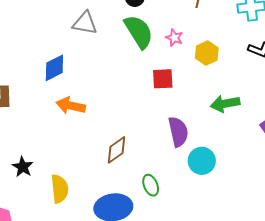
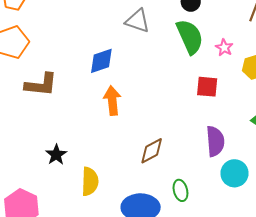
orange arrow: (71, 106) -> (112, 101), turned 64

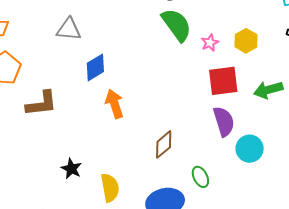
gray triangle: (138, 21) -> (69, 29), moved
pink star: (224, 48) -> (210, 43), moved, turned 30
red square: (207, 87) -> (223, 81), moved, size x1.4

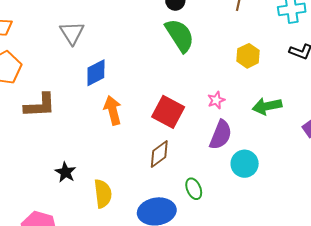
gray triangle: (69, 29) -> (72, 33), turned 48
pink star: (210, 43) -> (216, 100), moved
red square: (223, 81) -> (168, 112), moved, turned 32
purple semicircle: (224, 121) -> (221, 135), turned 36

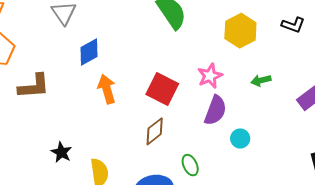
yellow hexagon: (248, 56) -> (240, 31), size x1.4
pink star: (216, 100) -> (210, 76), size x1.4
green arrow: (267, 106) -> (261, 80), size x0.7
cyan circle: (245, 164) -> (240, 138), size x0.7

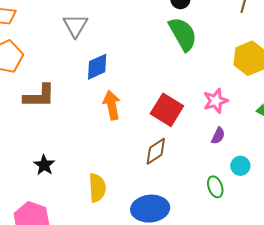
purple semicircle: (215, 110) -> (218, 136), size x0.6
black star: (61, 152) -> (44, 165), moved
green ellipse: (190, 165) -> (215, 187), moved

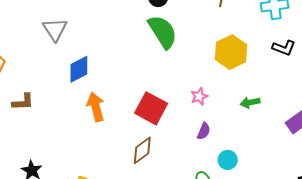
brown L-shape: (39, 96) -> (23, 102), size x0.7
pink star: (216, 101) -> (199, 96), size x0.7

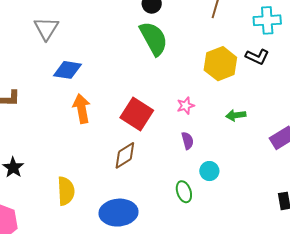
black L-shape: (284, 48) -> (257, 57), moved
blue diamond: (79, 69) -> (67, 70), turned 32
purple semicircle: (204, 131) -> (188, 141), turned -42

